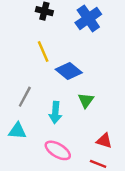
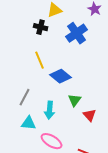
cyan triangle: (17, 131) -> (29, 123), moved
red triangle: (104, 141) -> (90, 115), moved, turned 32

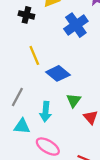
black cross: (41, 27) -> (26, 15), moved

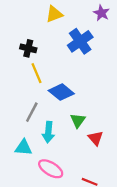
black cross: (26, 15) -> (28, 48), moved
gray line: (17, 97) -> (32, 112), moved

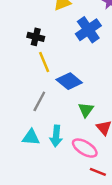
cyan arrow: (48, 132) -> (56, 136), moved
pink ellipse: (51, 169) -> (85, 148), moved

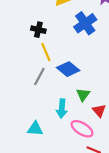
gray line: (39, 101) -> (39, 77), moved
cyan arrow: (56, 136) -> (62, 108), moved
cyan triangle: (31, 137) -> (35, 129), moved

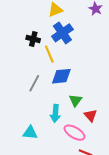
blue cross: (85, 23) -> (62, 33), moved
yellow line: (46, 52) -> (49, 54), moved
blue diamond: (68, 69) -> (61, 76), turned -45

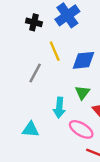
yellow line: (49, 54) -> (55, 51), moved
blue diamond: (61, 76) -> (84, 60), moved

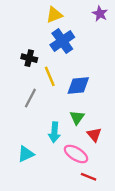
black cross: (34, 22) -> (29, 58), moved
cyan triangle: (31, 129) -> (26, 154), turned -30

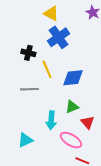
yellow triangle: (54, 15) -> (51, 13), turned 49
gray line: (30, 98) -> (29, 89), turned 60
green triangle: (77, 117) -> (72, 107), turned 32

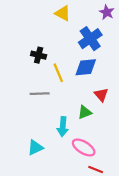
blue cross: (58, 37) -> (90, 39), moved
blue diamond: (73, 78) -> (86, 67), moved
red triangle: (88, 122) -> (101, 95), moved

